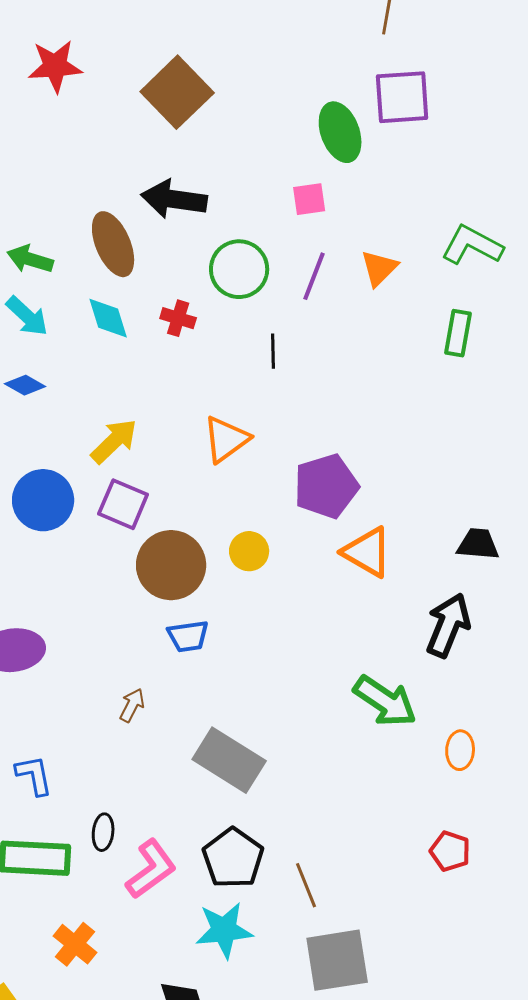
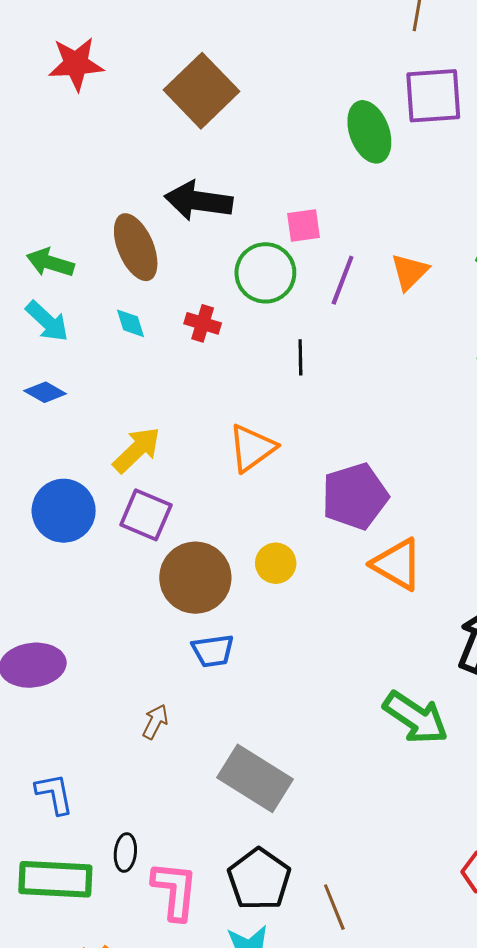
pink square: (309, 199) -> (303, 226), moved
cyan diamond: (108, 318) -> (131, 323), size x0.7
pink L-shape: (151, 869) -> (175, 891), turned -48

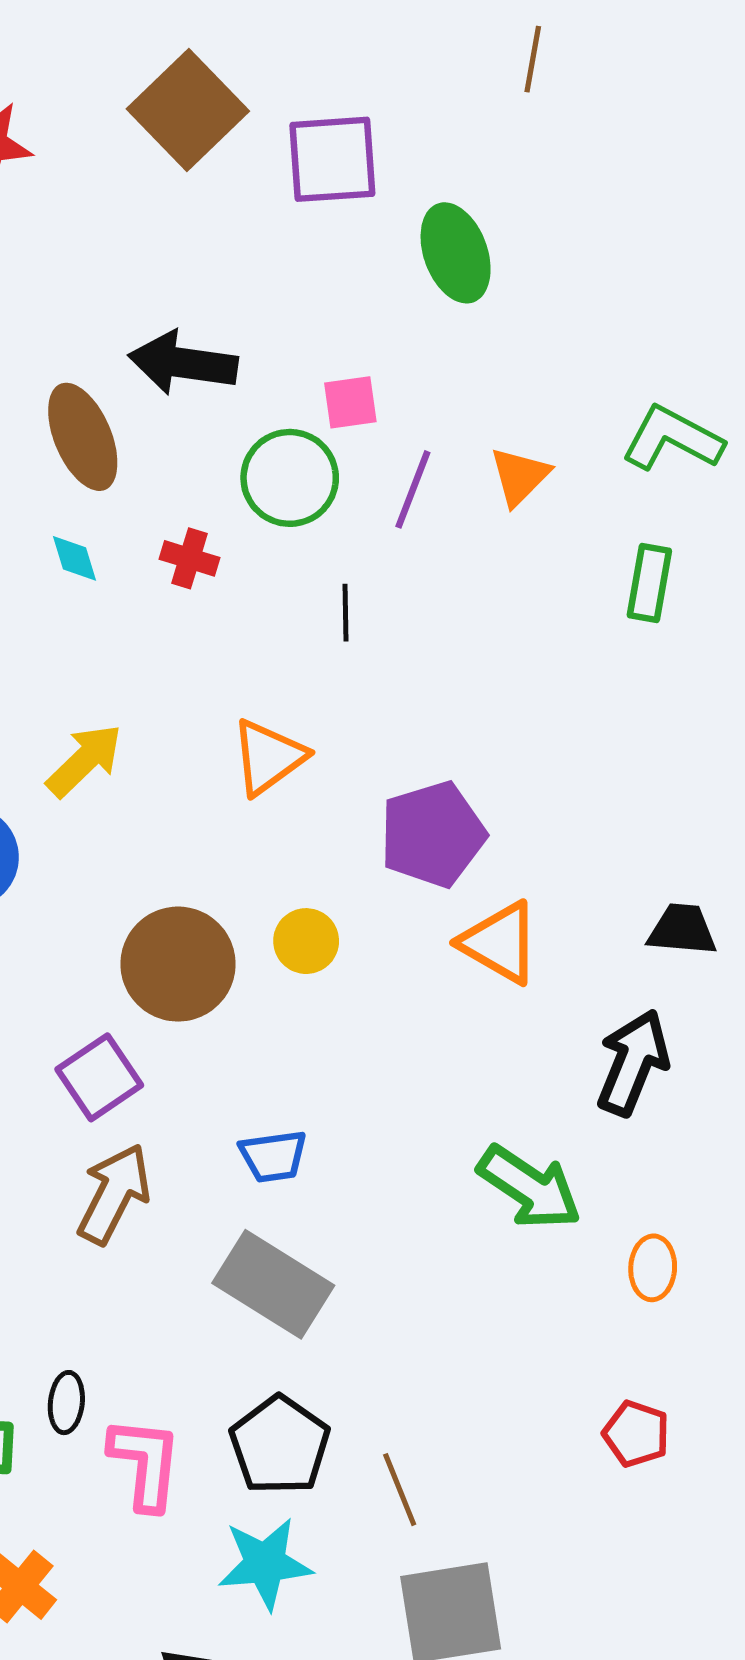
brown square: (202, 91) -> (188, 110), moved
purple square: (433, 96) -> (332, 159), moved
purple square: (146, 515) -> (99, 1077), moved, turned 33
blue trapezoid: (213, 651) -> (273, 1156), moved
brown arrow: (155, 722) -> (114, 1194), size x1.8

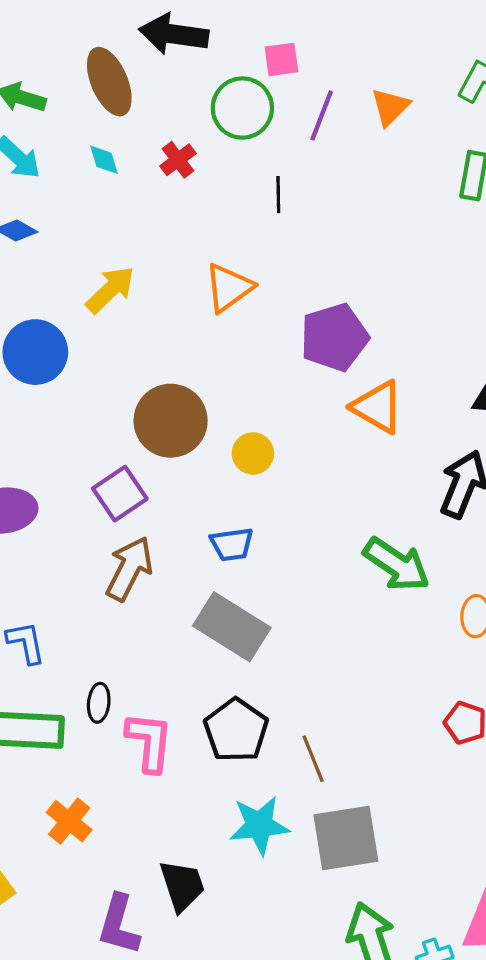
red cross: (190, 558) -> (178, 160), turned 36
yellow circle: (306, 941) -> (253, 453), moved
cyan star: (265, 1563) -> (259, 825), moved

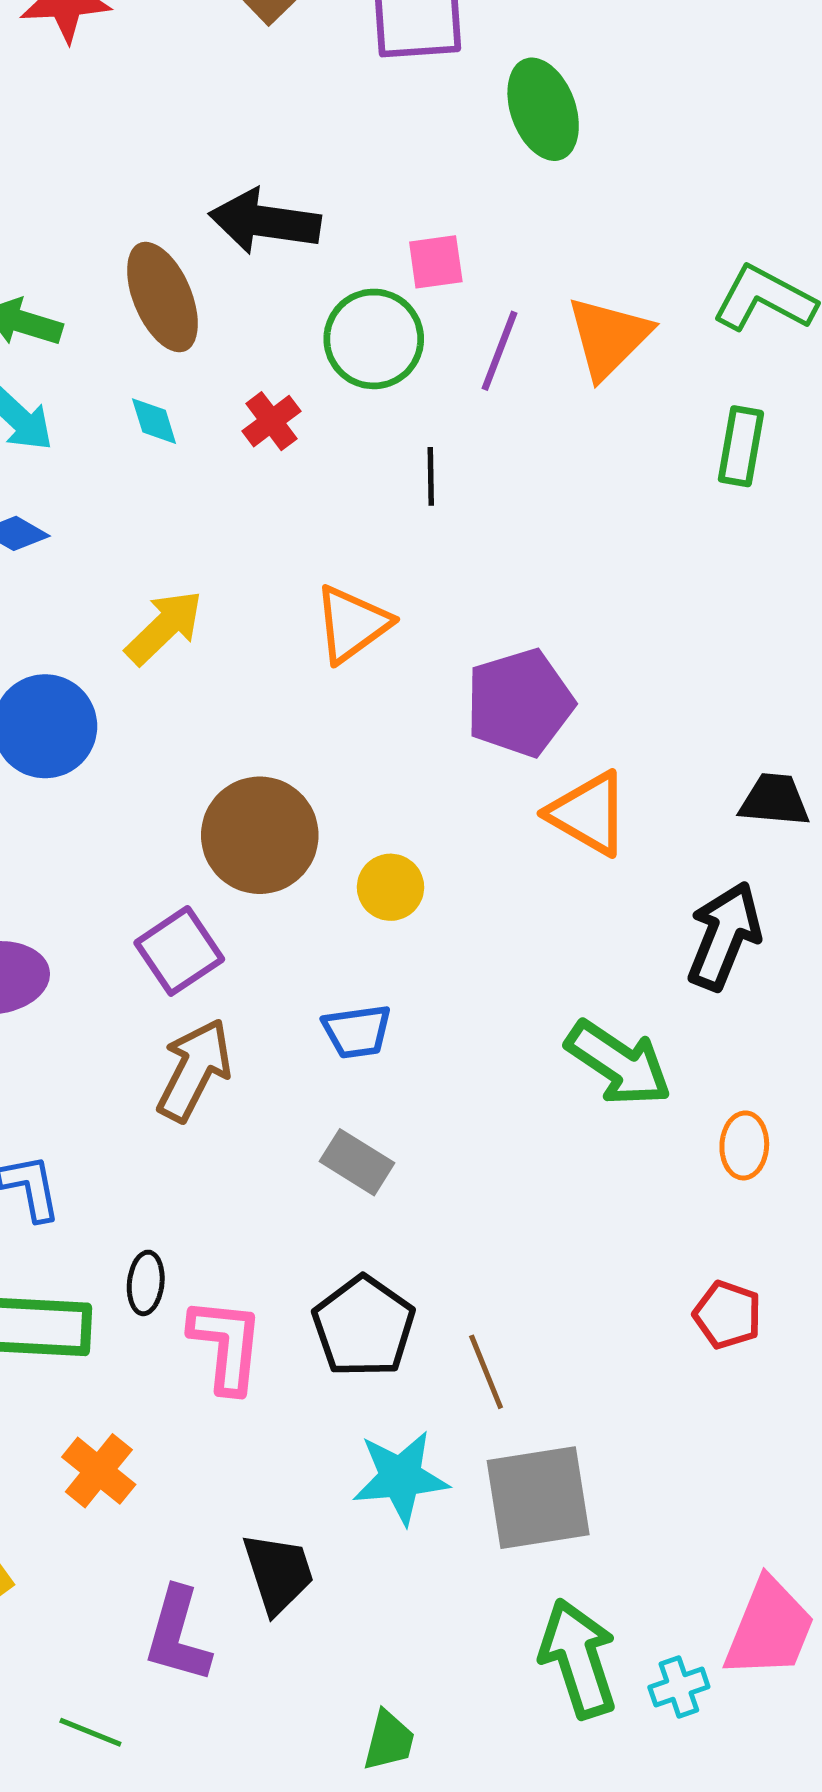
orange triangle: (390, 107) -> (608, 337), size x1.4
gray rectangle: (232, 627) -> (357, 1162), size x0.6

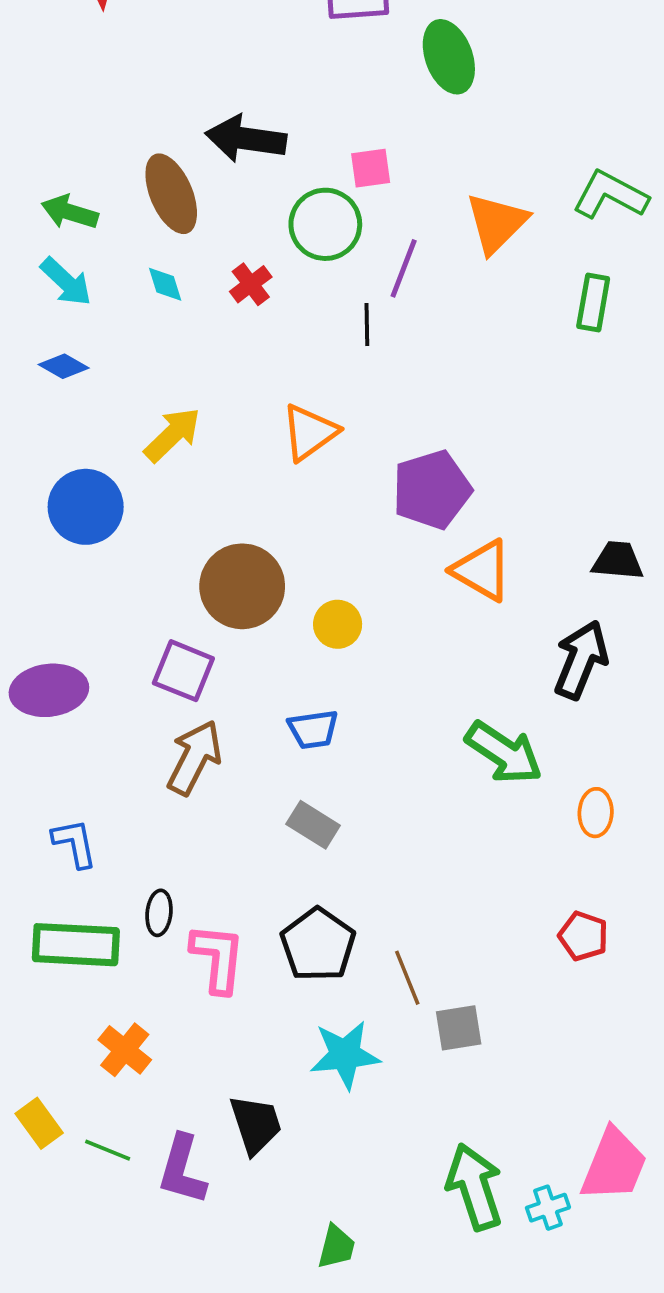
purple line: (499, 351) -> (404, 268), moved
purple square: (179, 951) -> (183, 671), turned -34
gray square: (538, 1498) -> (459, 1028), moved, size x0.6
green line: (90, 1732) -> (108, 1150), moved

